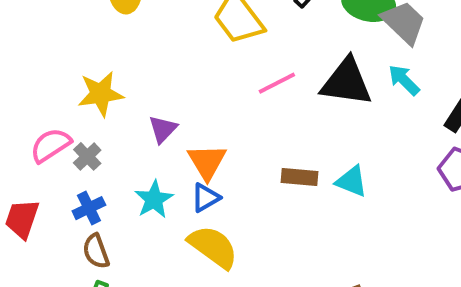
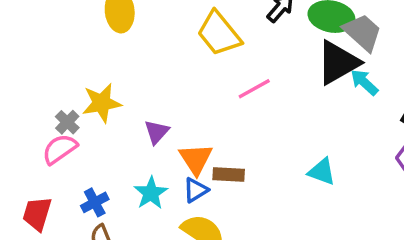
black triangle: (346, 82) -> (338, 63), moved, turned -36
gray cross: (87, 156) -> (67, 122), moved
brown rectangle: (300, 177) -> (229, 174), moved

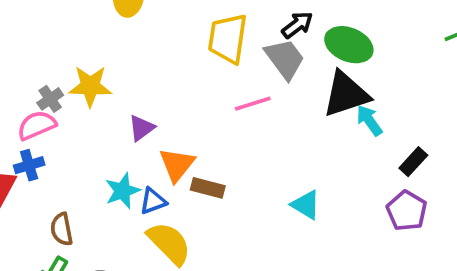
gray trapezoid: (363, 32) -> (285, 59), moved
yellow trapezoid: (219, 34) -> (228, 39), turned 36
blue triangle: (196, 190) -> (153, 201), moved
blue cross: (95, 202) -> (29, 165), moved

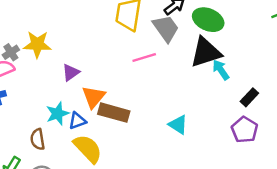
brown rectangle: (208, 188) -> (114, 113), size x1.4
brown semicircle: (62, 229) -> (38, 139), moved

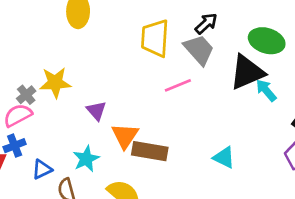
green ellipse: (208, 20) -> (267, 41), moved
purple triangle: (71, 72) -> (96, 111), turned -30
blue triangle: (77, 121) -> (42, 169), moved

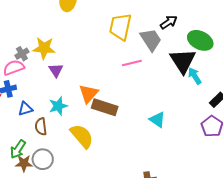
black arrow: (206, 24) -> (169, 22), moved
black triangle: (247, 72) -> (183, 61), turned -48
purple triangle: (96, 111) -> (56, 70), moved

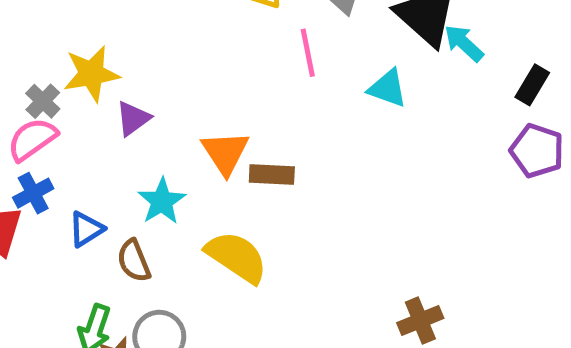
pink line: (132, 63) -> (308, 53), turned -72
purple triangle: (56, 70) -> (133, 118), turned 42
brown rectangle: (105, 107) -> (272, 175), size x0.7
cyan triangle: (157, 120) -> (388, 88), moved

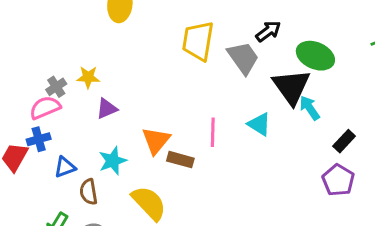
pink line: (308, 53) -> (213, 132), moved
yellow star: (91, 74) -> (88, 77), size x0.7

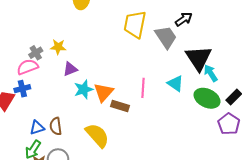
green ellipse: (315, 56) -> (207, 98), moved
cyan star: (113, 161) -> (84, 89), moved
blue triangle: (65, 167) -> (37, 128), moved

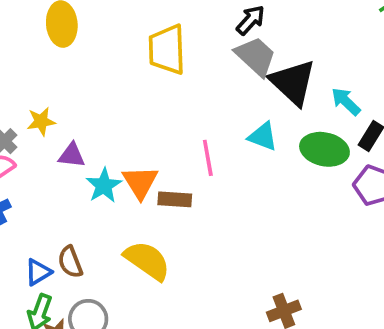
gray trapezoid: (166, 37) -> (256, 56), moved
purple triangle: (70, 69) -> (72, 155), turned 42
cyan arrow: (211, 73) -> (346, 101), moved

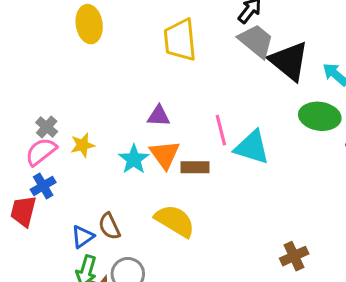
yellow star: (41, 121) -> (83, 145), moved
cyan triangle: (263, 136) -> (252, 147), moved, size x1.4
purple triangle: (72, 155) -> (159, 116), moved

